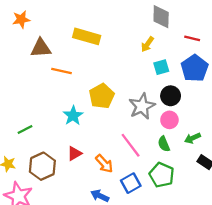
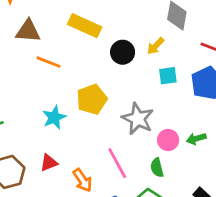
black circle: (171, 96) -> (123, 52), moved
gray star: (142, 106) -> (138, 119), turned -30
green arrow: (192, 138) -> (196, 139), moved

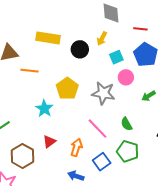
pink circle: (168, 140) -> (126, 77), moved
orange arrow: (82, 180) -> (76, 147), turned -114

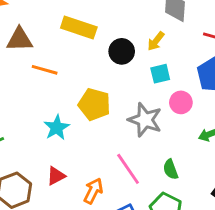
cyan square: (116, 57) -> (160, 74), moved
yellow pentagon: (67, 88) -> (94, 104), turned -30

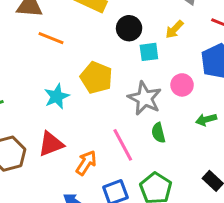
yellow arrow: (156, 41) -> (174, 29), moved
cyan square: (160, 74) -> (149, 52), moved
green semicircle: (171, 169) -> (158, 133), moved
red triangle: (56, 176) -> (51, 144), size x1.4

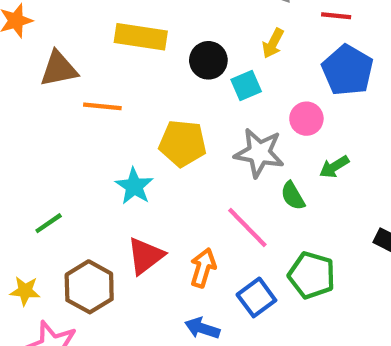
green arrow: (206, 120) -> (334, 167), moved

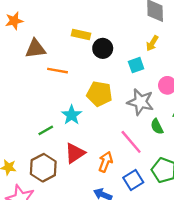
yellow rectangle: (141, 37) -> (81, 34), size x0.7
black circle: (208, 60) -> (103, 48), moved
green line: (49, 223) -> (46, 130), moved

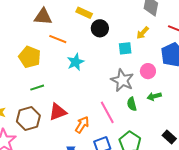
yellow pentagon: (99, 94) -> (30, 57), moved
cyan star: (72, 115) -> (75, 62), moved

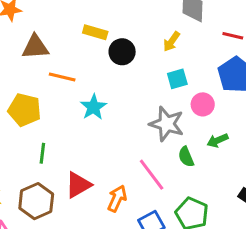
yellow arrow: (143, 33) -> (171, 41), moved
cyan square: (125, 48) -> (177, 79), moved
green line: (37, 88) -> (42, 153), turned -56

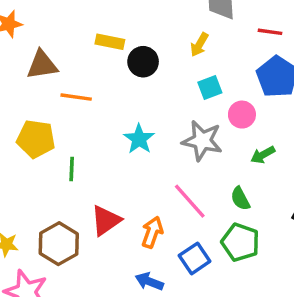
cyan star: (93, 107) -> (139, 139), moved
green line: (42, 153) -> (72, 169), moved
green semicircle: (186, 157) -> (240, 199), moved

